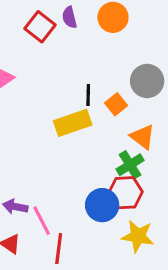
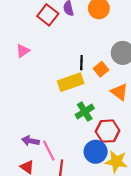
green cross: (130, 165) -> (85, 112), moved
blue circle: (102, 205) -> (96, 152), moved

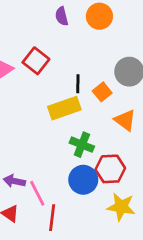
red square: (48, 15) -> (36, 61), moved
green cross: (85, 112) -> (82, 145), turned -36
blue circle: (96, 152) -> (83, 180), moved

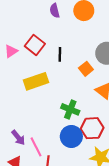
black line: (78, 84) -> (60, 54), moved
yellow rectangle: (64, 108) -> (36, 81), moved
purple arrow: (14, 181) -> (18, 138), turned -140

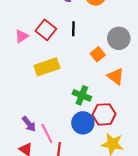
black line: (60, 54) -> (73, 29), moved

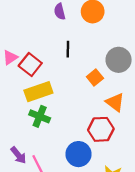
red square: (46, 30) -> (30, 65), moved
green cross: (82, 95) -> (40, 116), moved
red hexagon: (104, 114) -> (101, 129), moved

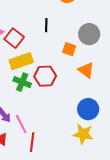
orange square: (95, 77) -> (69, 49), turned -32
red hexagon: (101, 129) -> (45, 76), moved
blue circle: (78, 154) -> (88, 109), moved

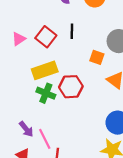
red square: (14, 38) -> (46, 37), moved

